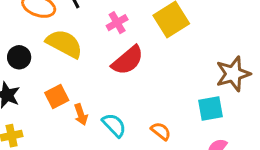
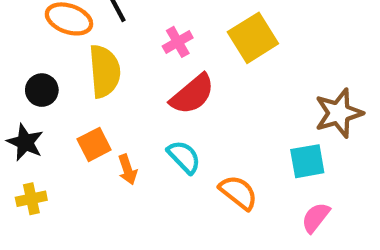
yellow semicircle: (64, 44) -> (105, 71), turned 57
cyan semicircle: (114, 125) -> (184, 157), moved
orange semicircle: (161, 131) -> (238, 192), size x1.4

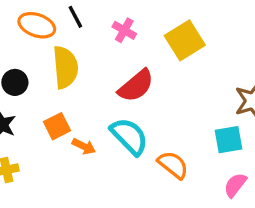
pink cross: (178, 42) -> (124, 30), moved, turned -30
cyan semicircle: (184, 157) -> (129, 136), size x1.4
orange arrow: (128, 169) -> (84, 146), turned -45

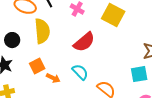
yellow square: (185, 40) -> (113, 15), turned -30
cyan semicircle: (129, 136) -> (80, 72), size x0.7

